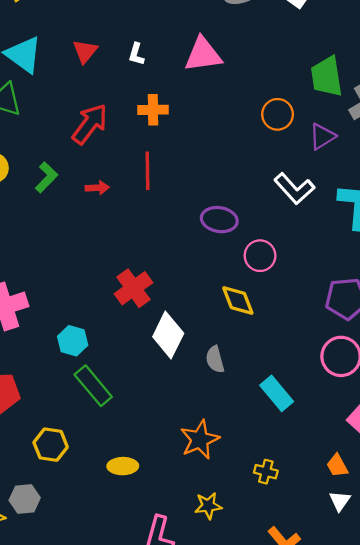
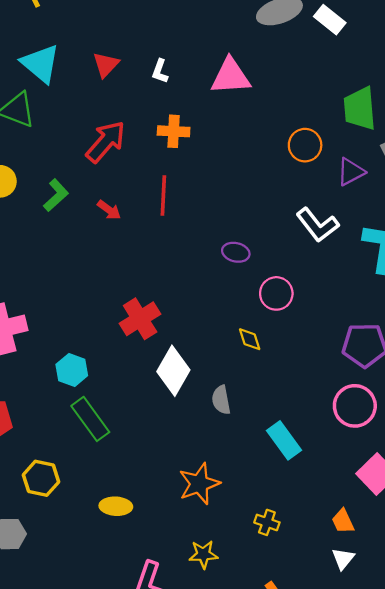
red arrow: (97, 188) -> (109, 210), turned 35
purple ellipse: (219, 220) -> (236, 252), size x0.7
yellow diamond: (238, 300) -> (250, 339), size x0.7

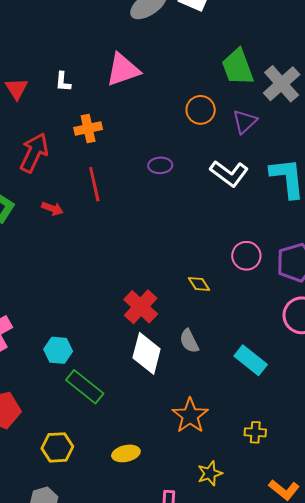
purple ellipse: (236, 252) -> (160, 165), moved
pink circle: (276, 293) -> (246, 256), moved
red cross: (140, 319) -> (141, 307), moved
white diamond: (173, 371) -> (147, 353), moved

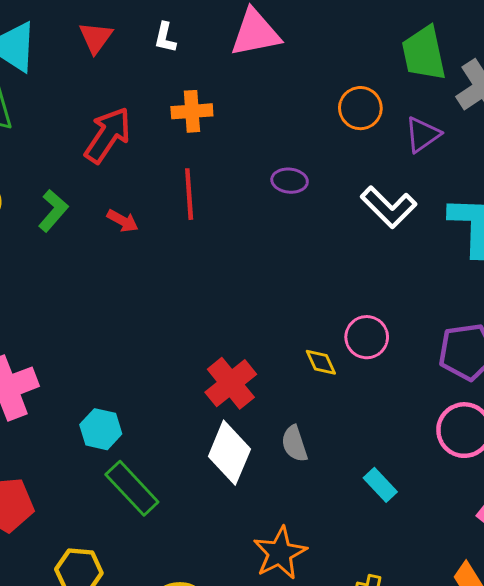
pink circle: (246, 256) -> (367, 337), moved
cyan rectangle: (251, 360) -> (380, 485), size x0.7

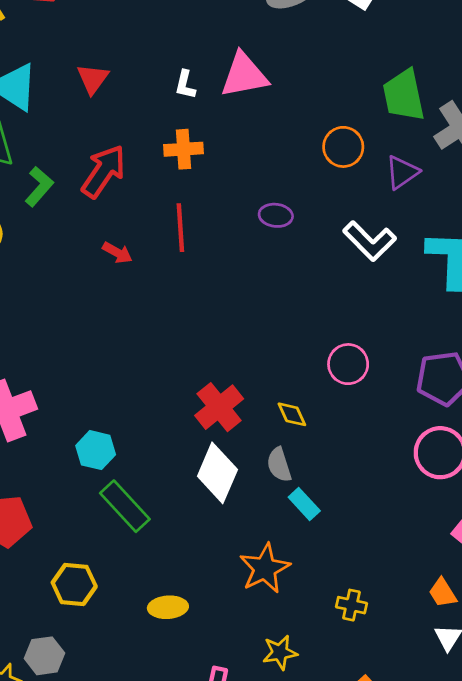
white L-shape: (165, 38) -> (185, 85), moved
green L-shape: (53, 211) -> (39, 186), moved
yellow diamond: (321, 362) -> (292, 414), moved
cyan rectangle: (380, 485) -> (304, 504), moved

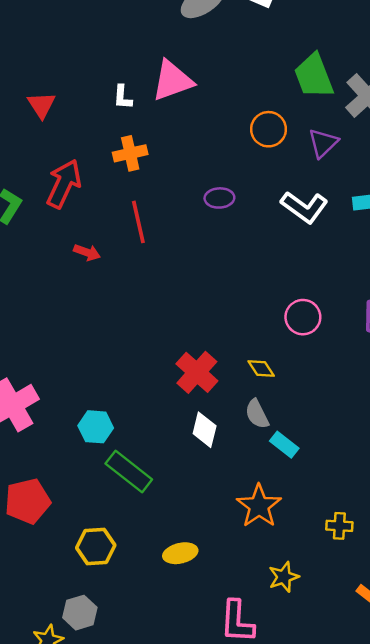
white diamond: (217, 473) -> (205, 430), size x0.7

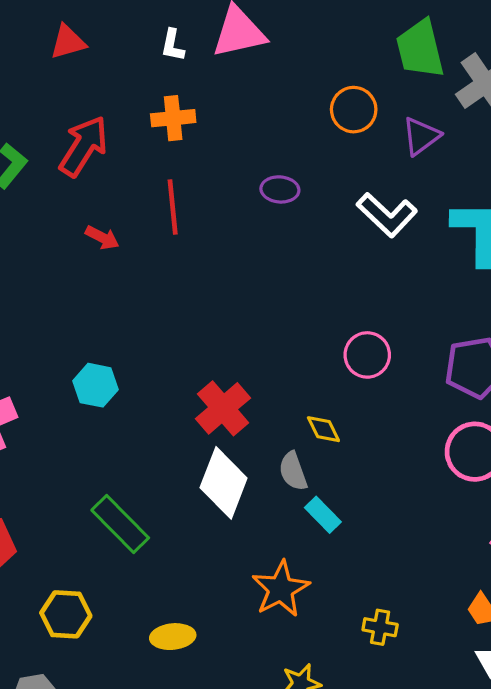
red triangle: (42, 105) -> (68, 42), turned 40
yellow diamond: (261, 369) -> (323, 429), moved
cyan hexagon: (96, 427) -> (95, 385), moved
white diamond: (205, 430) -> (224, 483), size x1.5

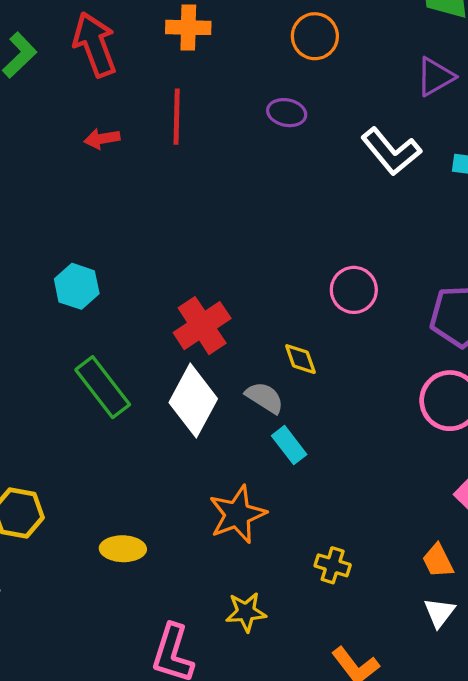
orange circle: (354, 110) -> (315, 36), moved
red arrow: (84, 146) -> (95, 44), turned -60
red arrow: (102, 238) -> (102, 139), turned 136
gray semicircle: (293, 471) -> (265, 398), turned 135
green rectangle: (120, 524) -> (103, 387), moved

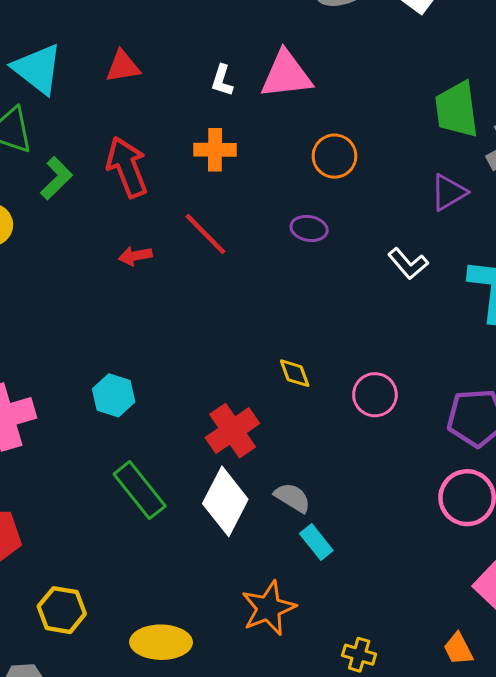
red line: (177, 117) -> (205, 234), turned -45
white L-shape: (391, 151) -> (408, 264), size x0.7
yellow diamond: (300, 359) -> (295, 373), moved
yellow ellipse: (123, 549) -> (161, 642), size x1.4

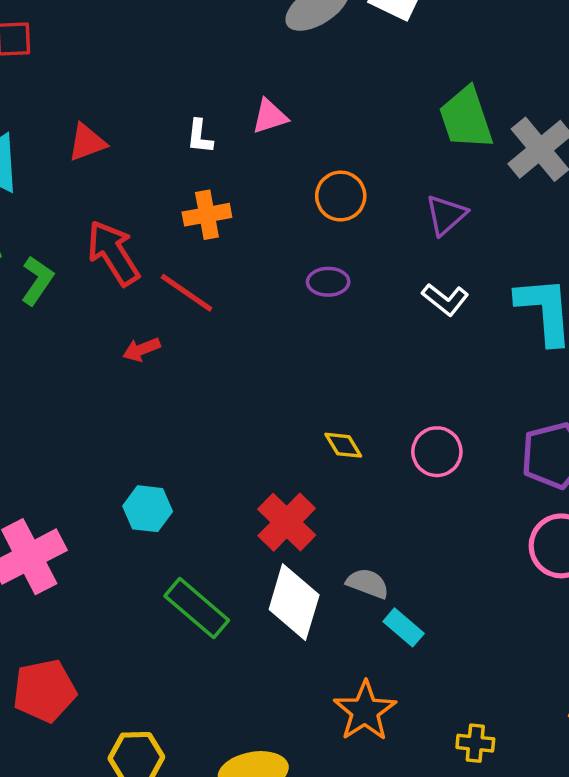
pink triangle: (286, 75) -> (270, 116), size x0.6
purple triangle: (449, 192) -> (446, 215), moved
red line: (205, 234) -> (187, 293), moved

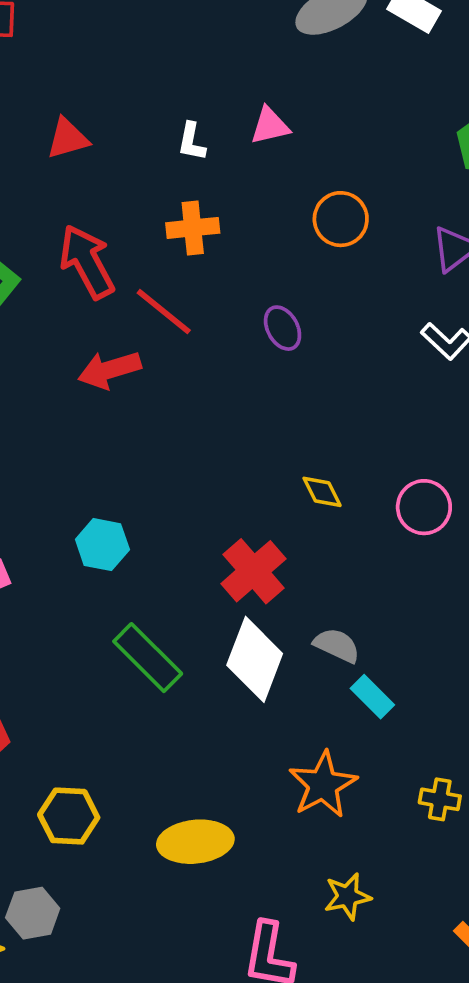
purple ellipse: (328, 282) -> (283, 328), moved, turned 57
red arrow: (141, 349) -> (109, 370), size x1.5
yellow cross: (475, 743) -> (440, 799), moved

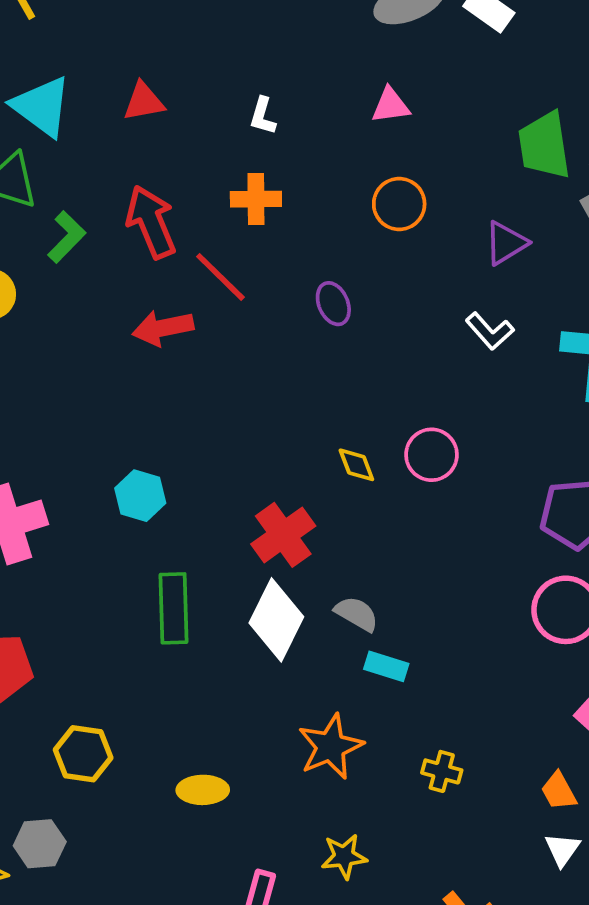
pink triangle: (270, 126) -> (390, 105), moved
pink circle: (424, 507) -> (431, 455), moved
green rectangle: (148, 658) -> (174, 608), turned 38
cyan rectangle: (372, 697) -> (386, 666), turned -33
yellow ellipse: (195, 842) -> (203, 790), size x0.7

